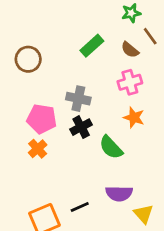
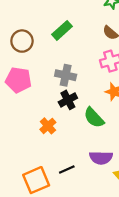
green rectangle: (92, 46) -> (62, 30), moved
pink pentagon: (42, 119) -> (18, 80), moved
orange cross: (38, 149) -> (48, 126), moved

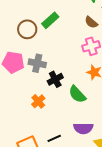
brown circle: (22, 41) -> (27, 29), moved
gray cross: (66, 75) -> (37, 63), moved

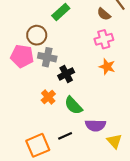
brown circle: (27, 29) -> (37, 35), moved
green semicircle: (77, 94) -> (73, 105), moved

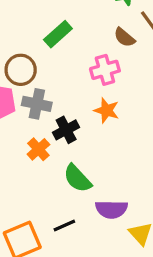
pink cross: (104, 39) -> (105, 70), moved
orange star: (107, 67) -> (107, 110), moved
orange cross: (48, 97) -> (38, 149), moved

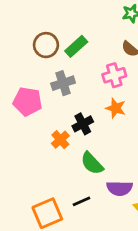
brown circle: (21, 70) -> (46, 45), moved
gray cross: (37, 104) -> (63, 83), moved, turned -30

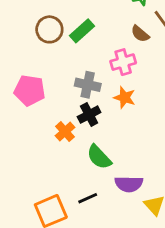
gray cross: (63, 83) -> (88, 85), moved, turned 30

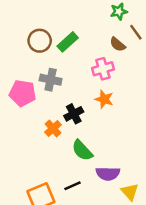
gray cross: (88, 85) -> (51, 80), moved

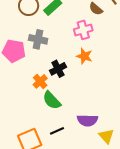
green semicircle: (82, 150) -> (52, 100), moved

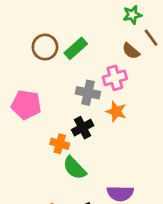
gray cross: (38, 39) -> (88, 93), moved
orange cross: (40, 81) -> (60, 144), turned -32

